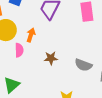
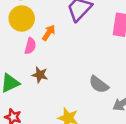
brown star: (51, 58) -> (40, 75), moved

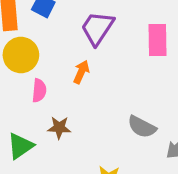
orange arrow: (49, 33) -> (81, 72), moved

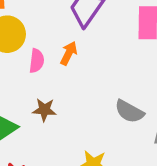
pink semicircle: (39, 91) -> (37, 61), moved

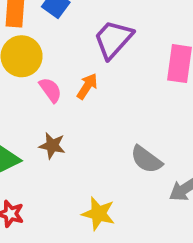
pink semicircle: (37, 61) -> (50, 90), turned -50

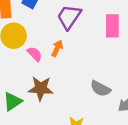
brown star: (52, 146) -> (41, 88), size x1.5

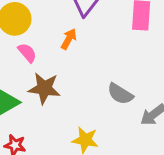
pink semicircle: (35, 54) -> (27, 53), moved

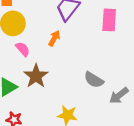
brown star: (44, 88) -> (36, 76), turned 30

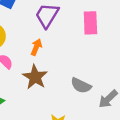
brown star: (36, 76) -> (35, 77), moved

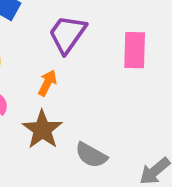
gray semicircle: (81, 85) -> (91, 155), moved

